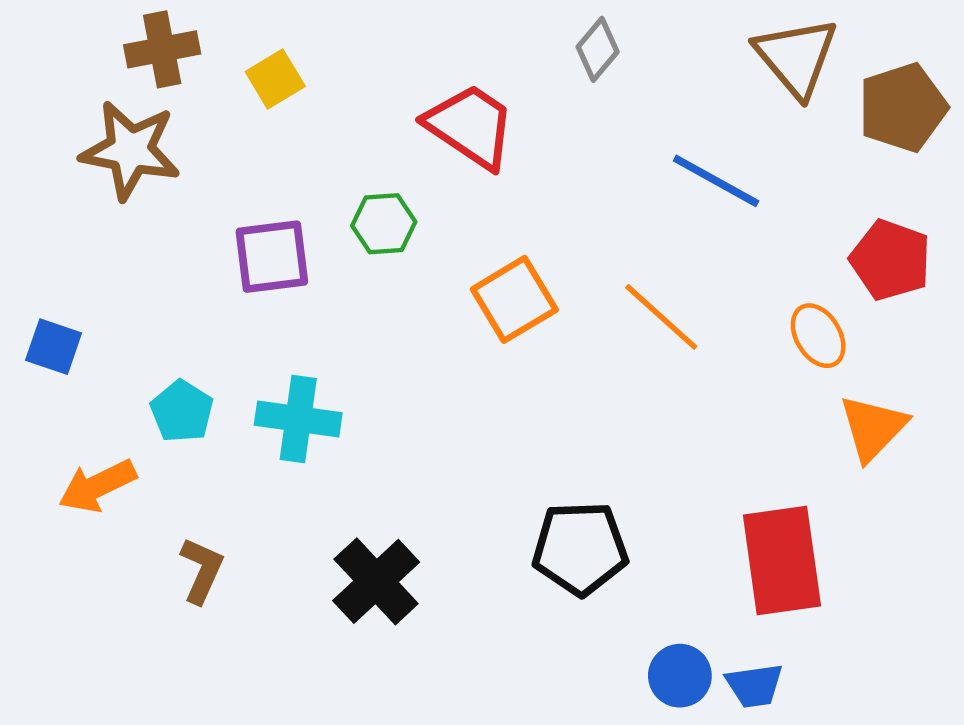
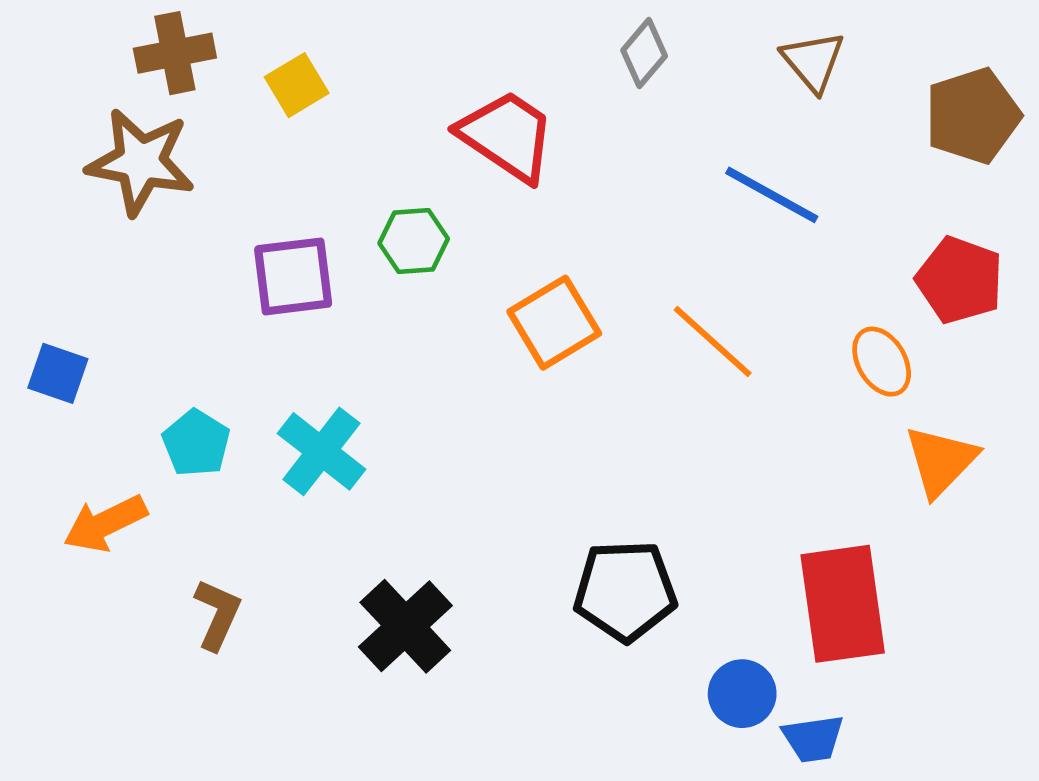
brown triangle: (796, 57) -> (813, 61), moved, size x0.7
cyan cross: (298, 419) -> (321, 451), turned 30
blue circle: (680, 676) -> (742, 694), moved

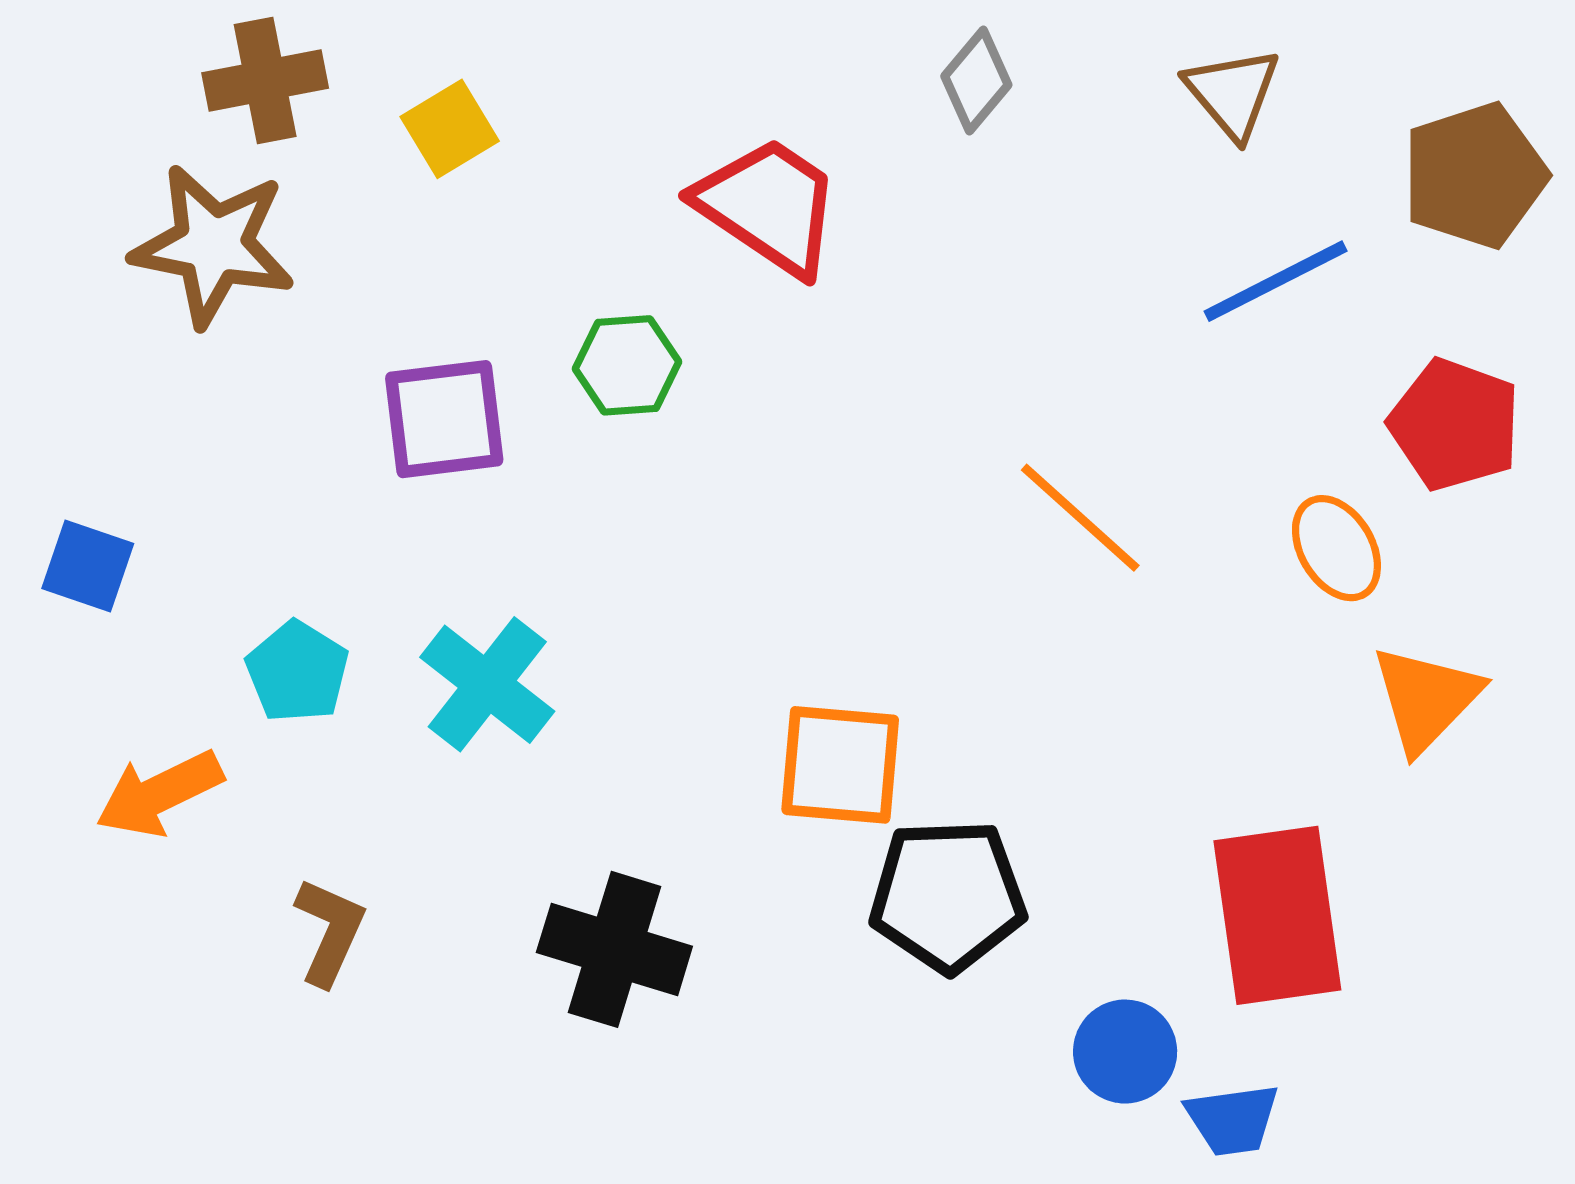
blue line: (772, 195) -> (1276, 281), moved, turned -56
orange square: (554, 323) -> (840, 765), moved, turned 36
black cross: (405, 626) -> (614, 949), turned -30

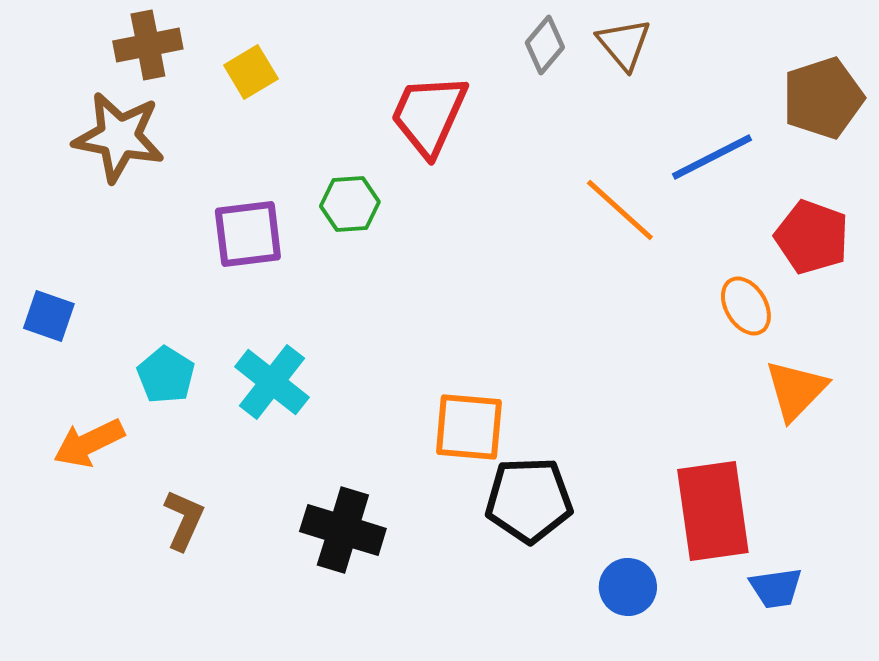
brown triangle: (1233, 93) -> (624, 44), moved
red trapezoid: (769, 206) -> (429, 115), turned -100
orange line: (1080, 518) -> (620, 210), moved
blue trapezoid: (1233, 1120) -> (776, 588), moved

